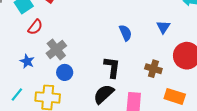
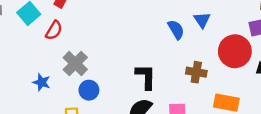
red semicircle: (35, 27) -> (54, 30), moved
blue semicircle: (125, 33) -> (176, 30), moved

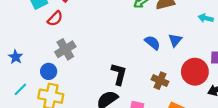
blue semicircle: (176, 30) -> (152, 43), turned -35
blue star: (42, 82) -> (16, 57), moved
blue circle: (89, 90) -> (49, 71), moved

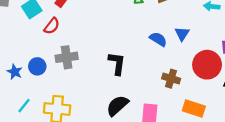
gray cross: (65, 49) -> (67, 57), turned 30
blue circle: (49, 71) -> (37, 66), moved
black L-shape: (119, 74) -> (117, 63), moved

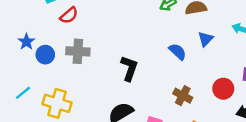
blue triangle: (182, 34) -> (206, 39), moved
red circle: (207, 65) -> (223, 89), size x0.7
blue star: (15, 72) -> (26, 42), moved

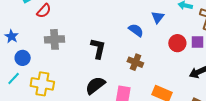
blue circle: (45, 55) -> (23, 58), moved
red circle: (223, 89) -> (177, 43), moved
brown cross: (183, 96) -> (135, 62), moved

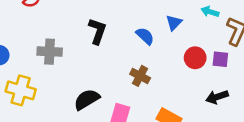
gray cross: (54, 39) -> (50, 52), moved
black L-shape: (98, 48) -> (97, 31), moved

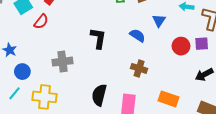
black semicircle: (87, 99) -> (99, 95), turned -35

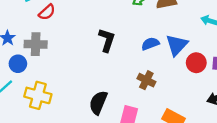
blue triangle: (159, 21) -> (177, 45), moved, size x1.5
blue semicircle: (137, 35) -> (150, 44), turned -63
gray cross: (62, 62) -> (36, 44), moved

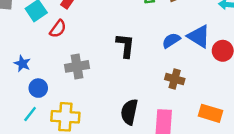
gray cross: (36, 44) -> (77, 66), moved
blue triangle: (177, 45) -> (199, 36), turned -30

